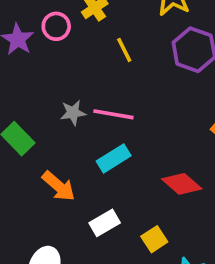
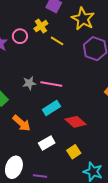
yellow line: (124, 50) -> (57, 41), moved, turned -32
red diamond: (182, 184) -> (76, 122), moved

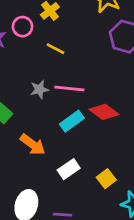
yellow line: (57, 41) -> (56, 49), moved
red diamond: (76, 122) -> (104, 112), moved

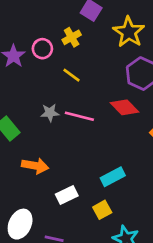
red diamond: (104, 112) -> (125, 107), moved
cyan rectangle: (72, 121) -> (113, 177), moved
orange arrow: (33, 145) -> (35, 166), turned -35

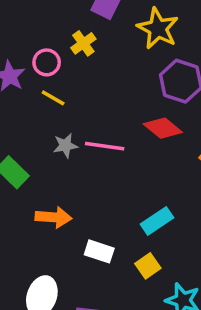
yellow line: (72, 75) -> (53, 98), moved
white rectangle: (67, 195) -> (99, 251), turned 50

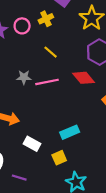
yellow line: (53, 98) -> (51, 52), moved
pink line: (105, 146) -> (47, 82), turned -30

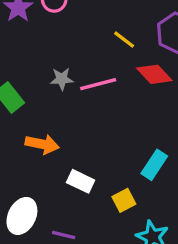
yellow line: (51, 52) -> (124, 40), moved
cyan rectangle: (70, 132) -> (154, 165), moved, turned -30

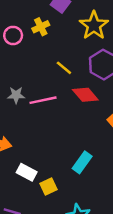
yellow square: (124, 200) -> (49, 187), moved

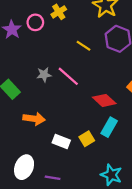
red diamond: (85, 95) -> (104, 100), moved
pink line: (43, 100) -> (68, 76), turned 60
yellow square: (49, 187) -> (87, 139), moved

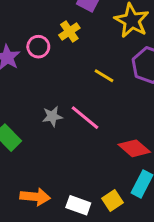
orange arrow: (34, 119) -> (35, 197), moved

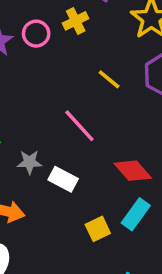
gray star: (52, 116) -> (30, 162), moved
white rectangle: (78, 205) -> (63, 179), moved

